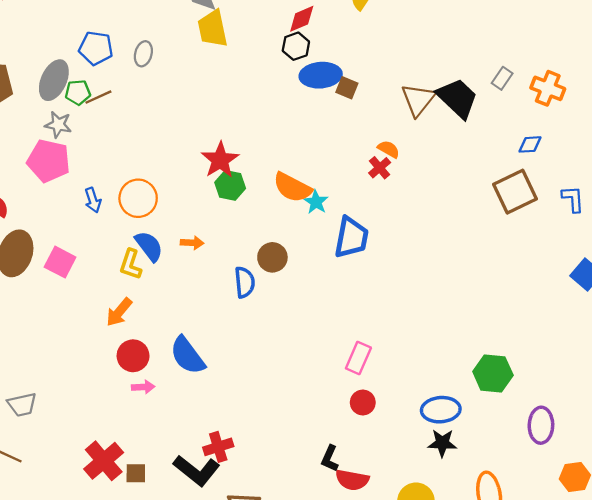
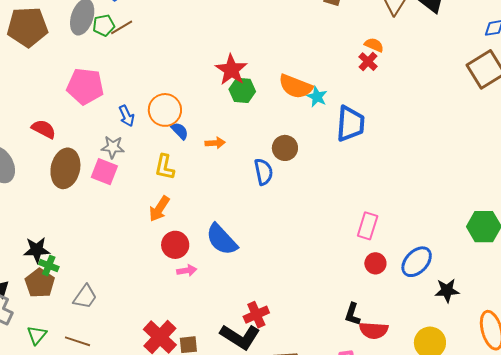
gray star: (58, 125) -> (113, 147), moved
blue semicircle: (149, 246) -> (180, 131), moved, size x0.7
gray trapezoid: (22, 405) -> (85, 297), turned -36
blue ellipse: (441, 410) -> (417, 262), moved, turned -36

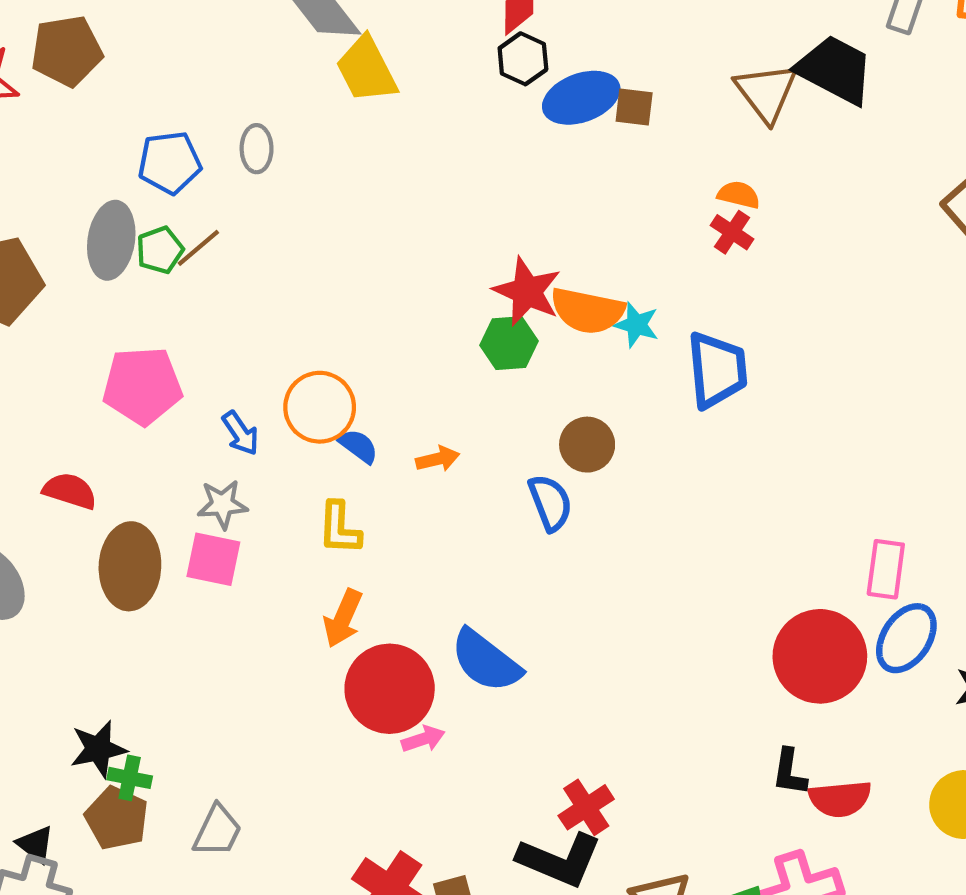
red star: (231, 70) -> (527, 291), moved
green hexagon: (242, 90) -> (509, 343), moved
pink rectangle: (368, 226) -> (886, 569), moved
red circle: (175, 245) -> (390, 689), size x1.5
red circle: (375, 263) -> (820, 656), size x2.0

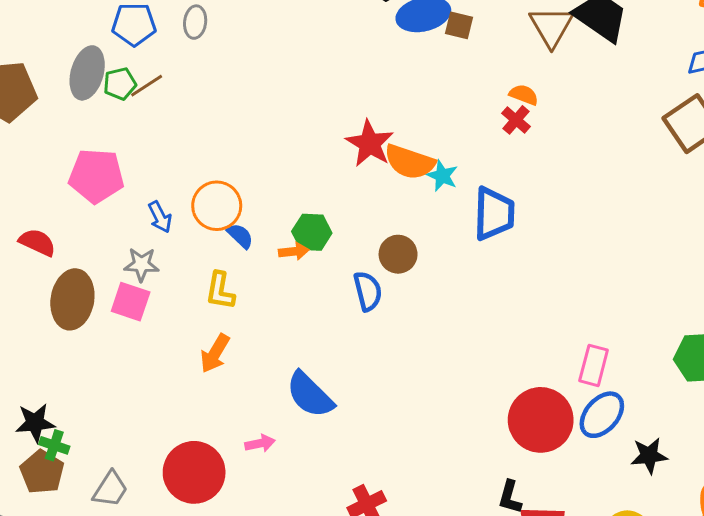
green hexagon: (509, 343) -> (312, 232), moved
red circle: (390, 689) -> (194, 472), moved

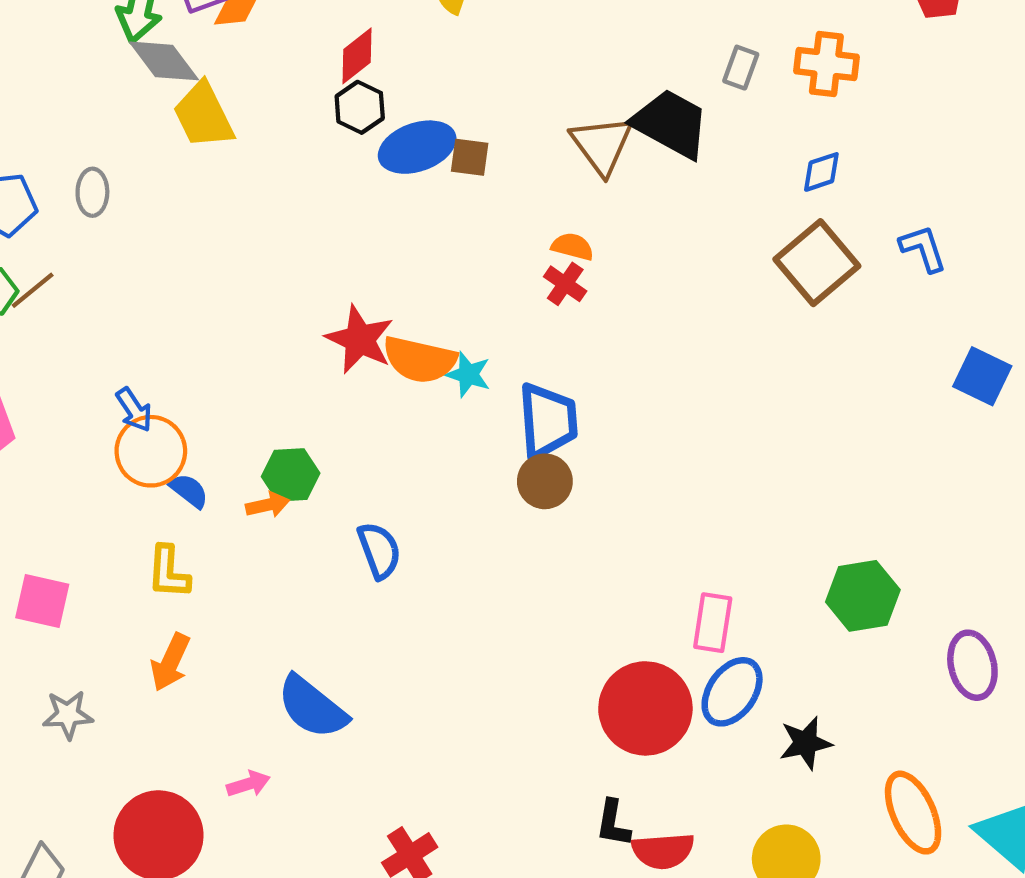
blue arrow: (160, 217) -> (134, 410), moved
brown circle: (398, 254) -> (545, 481), moved
gray star: (141, 264) -> (68, 715), moved

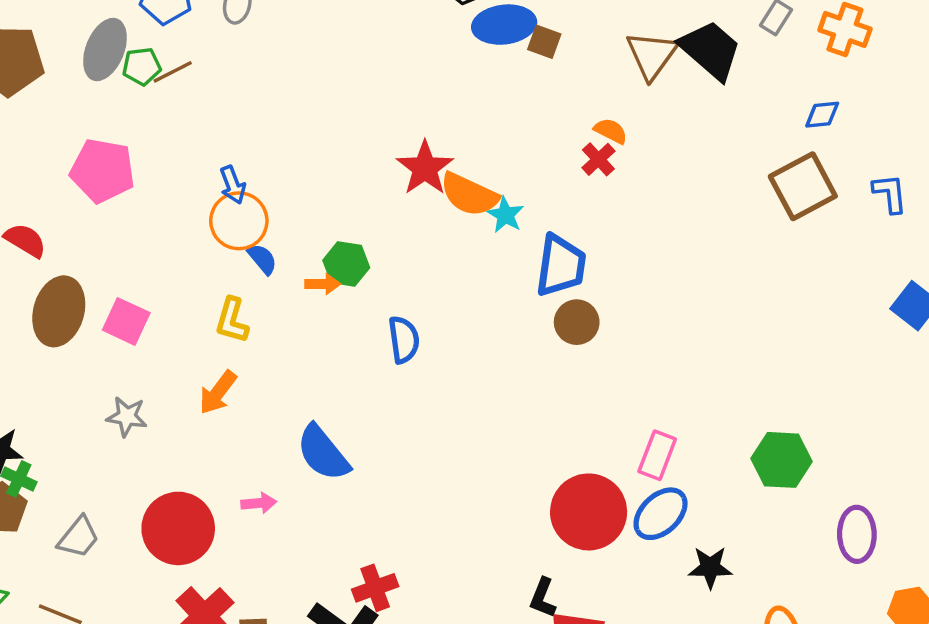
brown circle: (545, 481) -> (577, 322), moved

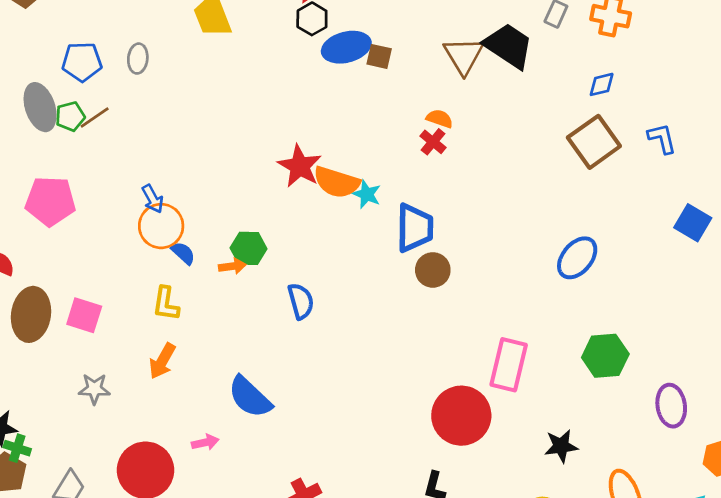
gray ellipse: (105, 49) -> (40, 107), turned -33
pink rectangle: (657, 455) -> (509, 365), size x1.4
blue ellipse: (661, 514) -> (577, 258), moved

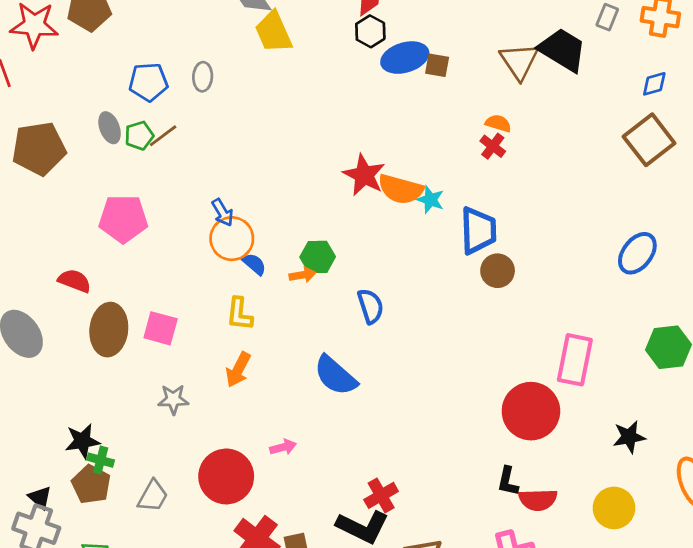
gray ellipse: (40, 107) -> (110, 128), size x0.7
blue semicircle: (250, 397) -> (335, 376), moved

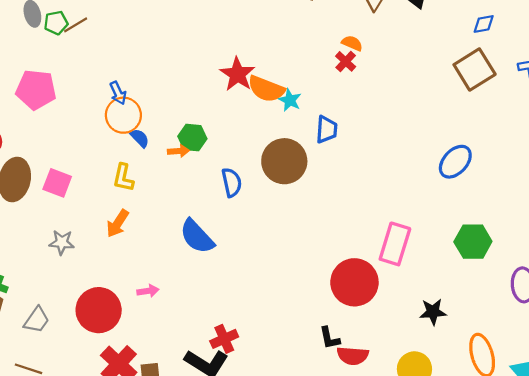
blue trapezoid: (478, 231) -> (327, 129), size x0.7
brown circle: (498, 271) -> (284, 161), moved, size x1.6
black L-shape: (508, 481) -> (330, 338), turned -30

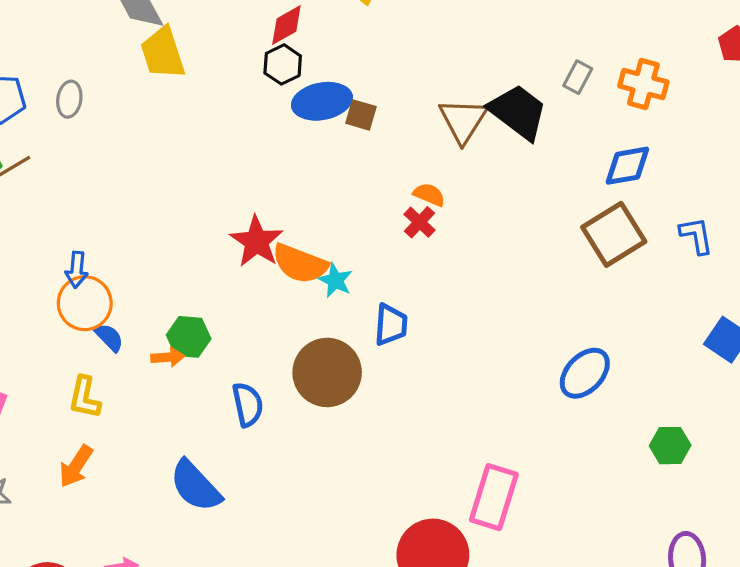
blue diamond: (484, 24) -> (627, 166), size x1.4
blue arrow: (118, 93) -> (77, 270), turned 30
green hexagon: (473, 242) -> (670, 446), moved, size x0.7

